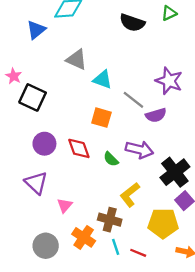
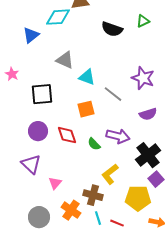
black square: (33, 97) -> (42, 94), moved, turned -30
purple semicircle: (156, 115) -> (148, 114), moved
orange square: (101, 118) -> (86, 109), turned -30

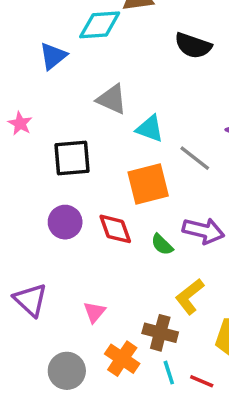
orange square: (86, 109) -> (148, 184), size x1.4
purple triangle: (31, 164) -> (30, 300), moved

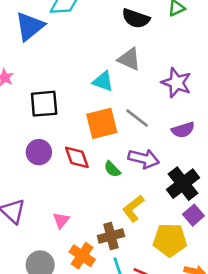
blue triangle: (53, 56) -> (30, 26), size x1.4
gray triangle: (112, 99) -> (129, 59), moved
gray line: (195, 158) -> (137, 118), moved
brown cross: (160, 333) -> (111, 236), turned -30

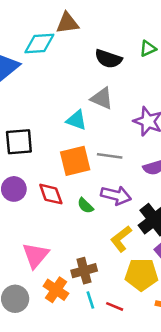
gray line: (137, 118) -> (110, 156), turned -30
yellow L-shape: (133, 208) -> (121, 239), moved
pink triangle: (61, 220) -> (36, 255), size x1.6

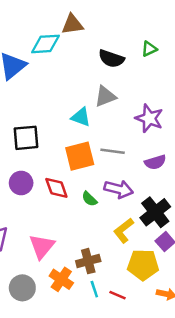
gray triangle: (102, 98) -> (105, 96), turned -45

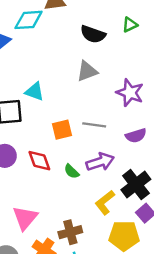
cyan triangle: (81, 117) -> (35, 91), moved
orange square: (80, 156) -> (62, 130), size x0.7
purple arrow: (119, 189) -> (100, 162), turned -32

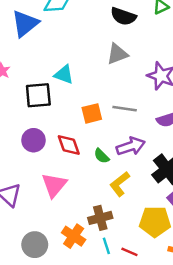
yellow L-shape: (105, 202) -> (120, 184), moved
pink triangle: (25, 218) -> (54, 185), moved

